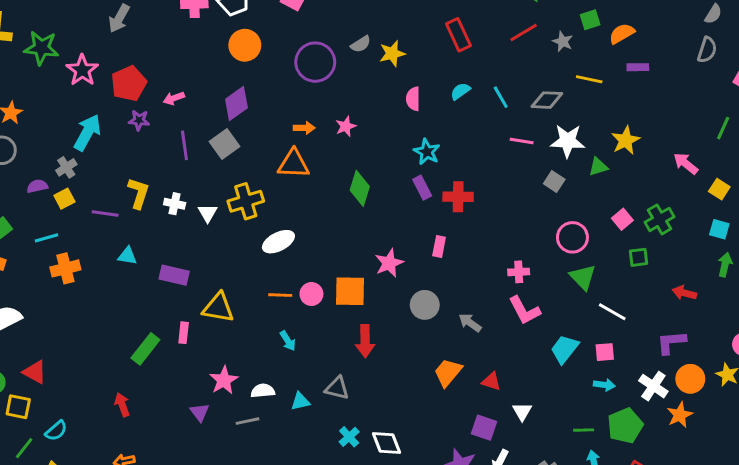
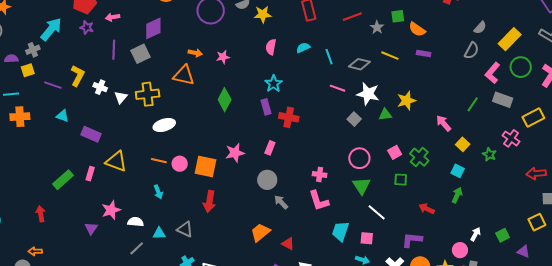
orange semicircle: (622, 34) -> (417, 29), turned -126
green cross: (659, 219) -> (419, 157), turned -30
gray circle: (425, 305) -> (267, 180), moved
cyan trapezoid: (564, 349) -> (340, 231), turned -30
gray line: (248, 421) -> (137, 248), moved, turned -42

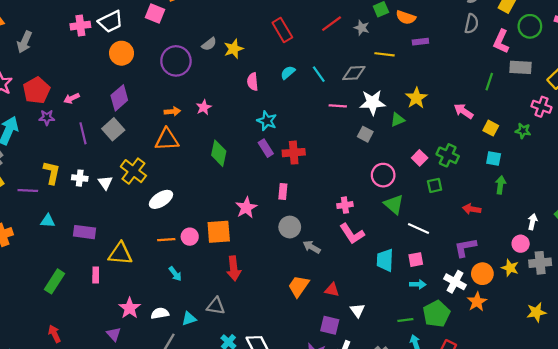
yellow cross: (148, 94) -> (133, 171), turned -30
green rectangle: (63, 180) -> (54, 281), moved

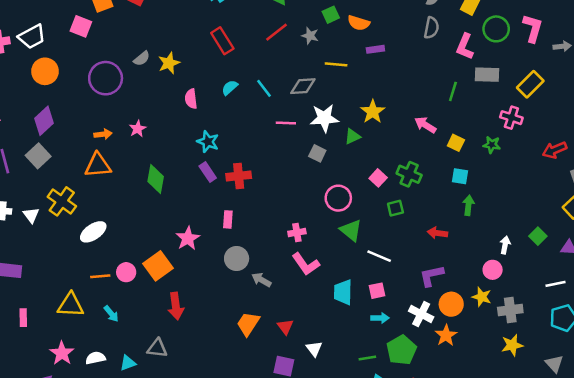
orange square: (219, 232) -> (158, 266), turned -30
yellow triangle: (120, 254) -> (71, 305), moved
gray cross: (540, 263) -> (510, 310), moved
red triangle: (332, 290) -> (285, 327), turned 42

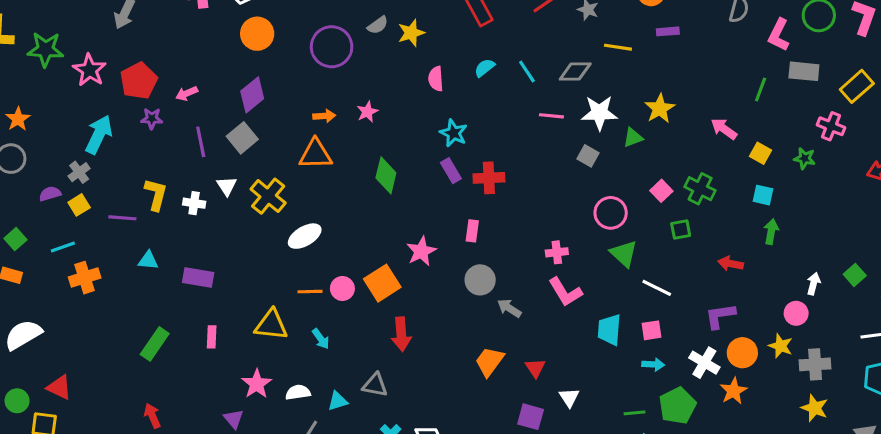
white triangle: (31, 215) -> (227, 186), moved
yellow star: (512, 345) -> (815, 408), turned 30

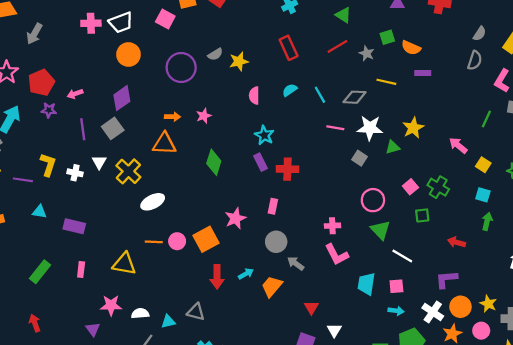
pink circle: (796, 313) -> (481, 331), moved
cyan arrow: (321, 339) -> (246, 274), moved, turned -88
orange trapezoid: (489, 361) -> (272, 286), moved
pink star: (257, 384) -> (111, 305), turned 30

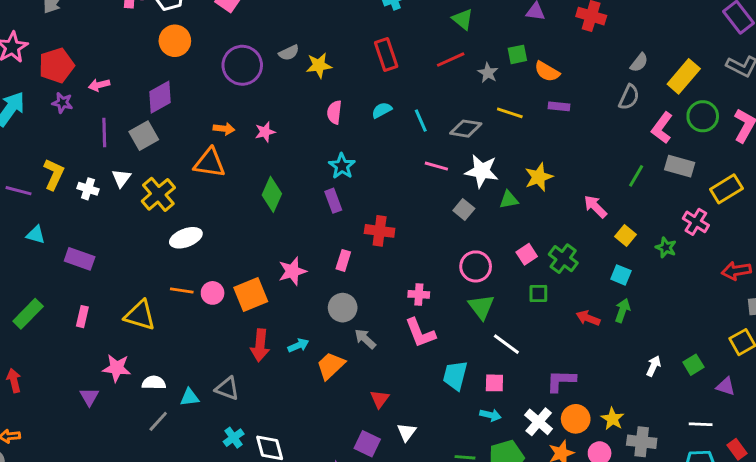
red cross: (287, 169) -> (380, 231), moved
red arrow: (456, 242) -> (588, 318), moved

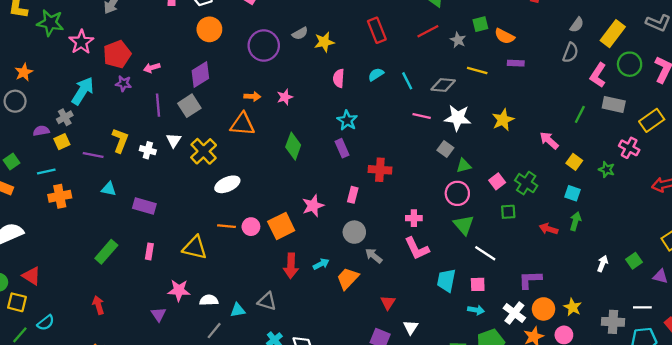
green triangle: (509, 200) -> (464, 166), moved
gray cross: (642, 442) -> (613, 322), moved

